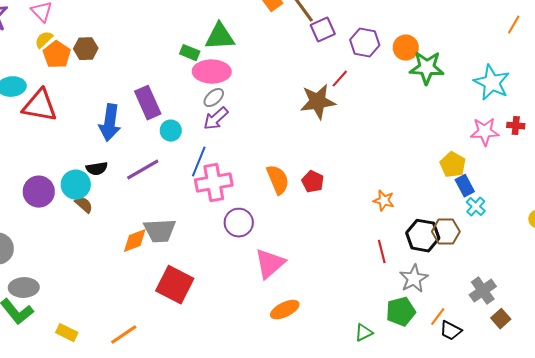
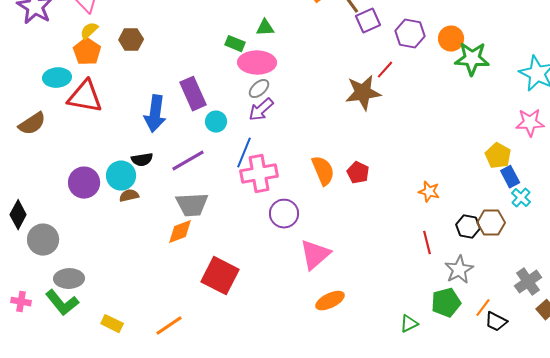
green triangle: (220, 37) -> (265, 28), size x0.6
orange pentagon: (57, 55) -> (87, 52), moved
brown semicircle: (84, 205) -> (129, 196), turned -54
gray trapezoid: (160, 231) -> (192, 205), moved
black hexagon: (423, 236) -> (468, 227), size x0.7

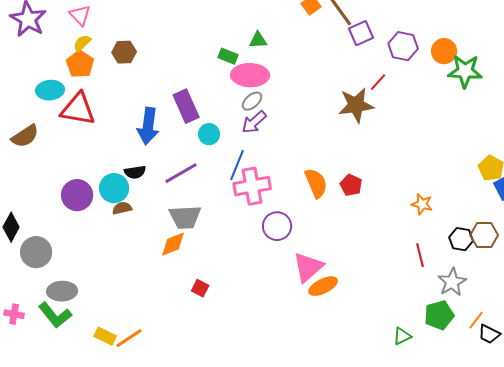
red square: (220, 276) -> (200, 288), moved, size x0.5
orange ellipse: (330, 301) -> (323, 286), moved
orange line: (169, 326) -> (129, 338), moved

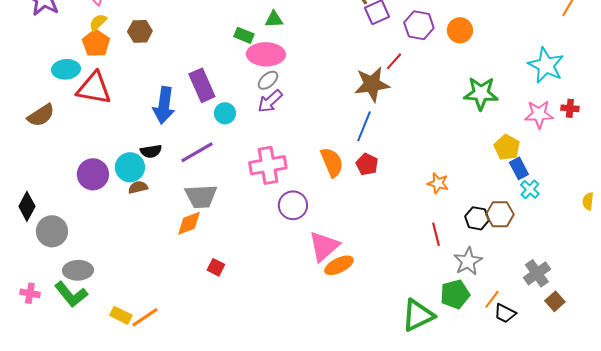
green star: (465, 71) -> (481, 93), moved
blue line: (237, 165) -> (364, 126), moved
green triangle: (402, 336) -> (418, 315), size x1.8

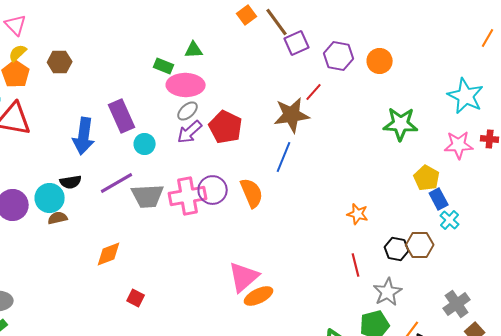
red pentagon: (367, 164) -> (226, 127), moved, size x1.5
gray trapezoid: (201, 196) -> (148, 196), moved
purple circle: (293, 205) -> (213, 190), moved

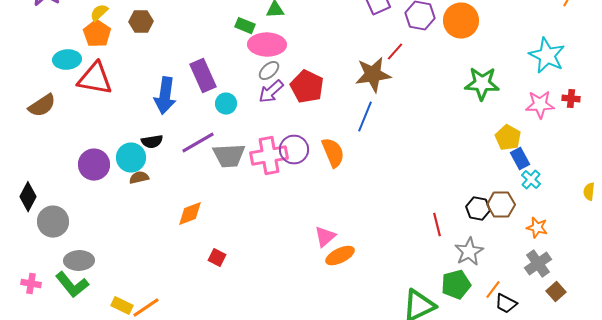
orange circle: (380, 61) -> (461, 21), size x1.4
orange star: (358, 214) -> (537, 228), moved
pink triangle: (244, 277) -> (325, 237), size x0.7

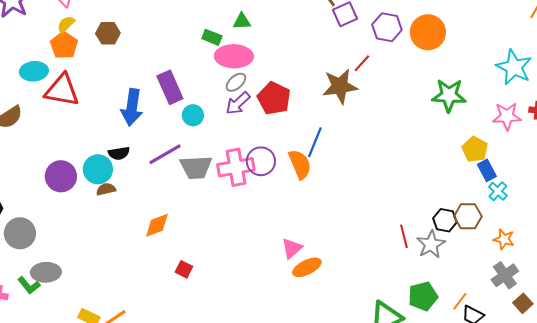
blue line: (365, 117) -> (315, 142), moved
gray star: (469, 252) -> (431, 244), moved
green L-shape: (72, 285) -> (29, 285), moved, size x0.7

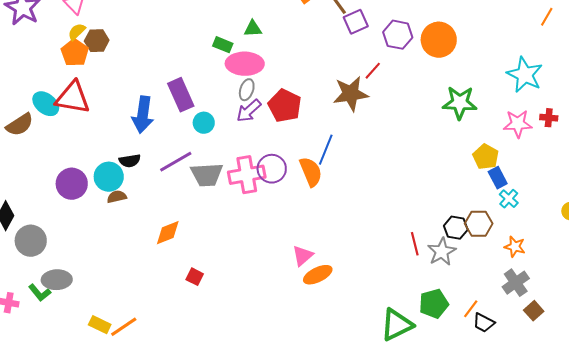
brown hexagon: (108, 33) -> (97, 41), moved
cyan ellipse: (34, 71) -> (46, 104), moved, turned 44
gray ellipse: (236, 82) -> (247, 90), turned -30

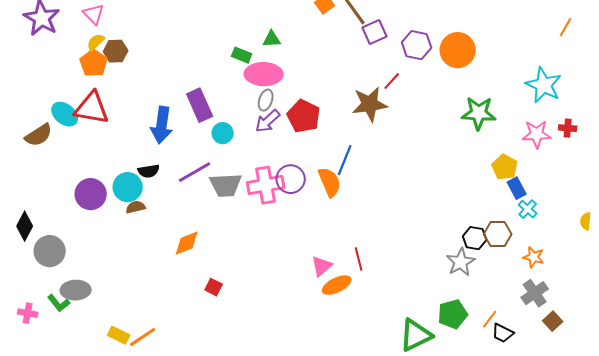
red line: (415, 244) -> (359, 259), moved

